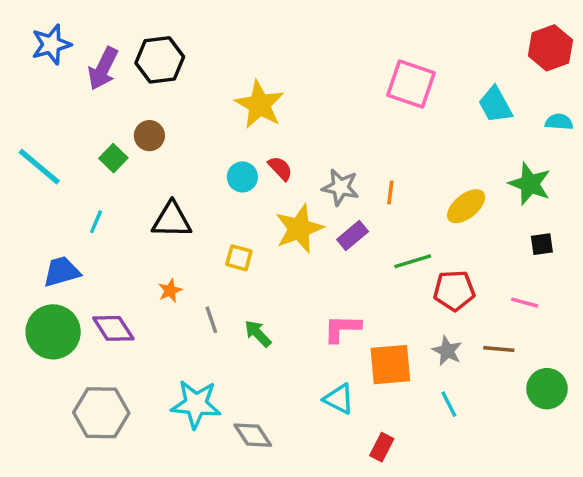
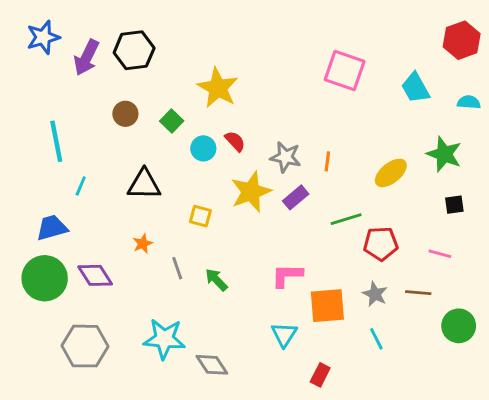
green square: (113, 158) -> (172, 121), moved
cyan line: (39, 167) -> (56, 141), moved, turned 39
cyan triangle: (339, 399) -> (284, 335), turned 36

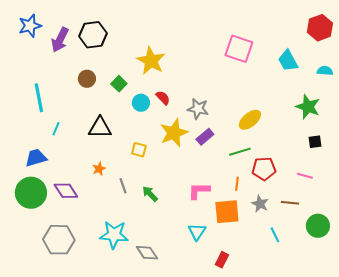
orange line: (327, 161) -> (237, 184), moved
yellow ellipse: (391, 173) -> (250, 120), moved
cyan line: (376, 339) -> (275, 235), moved

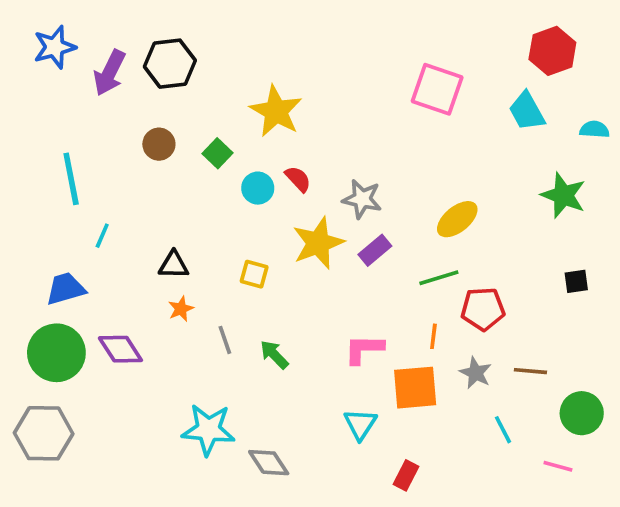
red hexagon: (320, 28) -> (552, 51), moved
black triangle: (100, 128) -> (174, 265), moved, size x0.7
black square: (315, 142) -> (576, 281), moved
pink line: (305, 176) -> (558, 466), moved
gray hexagon: (59, 240) -> (44, 433), moved

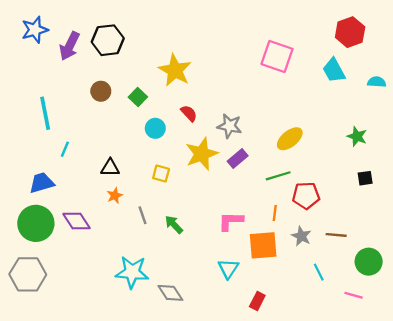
cyan circle: (258, 188) -> (155, 128), moved
green star: (563, 195) -> (357, 136), moved, size x0.7

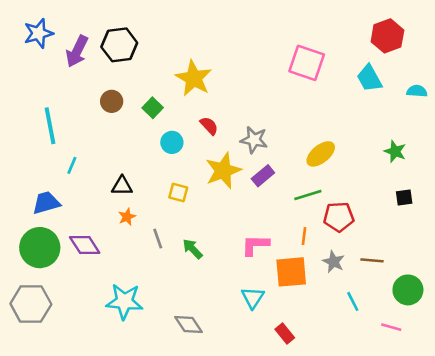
cyan star: (132, 272) -> (124, 301), moved
red rectangle: (257, 301) -> (285, 334), turned -66

